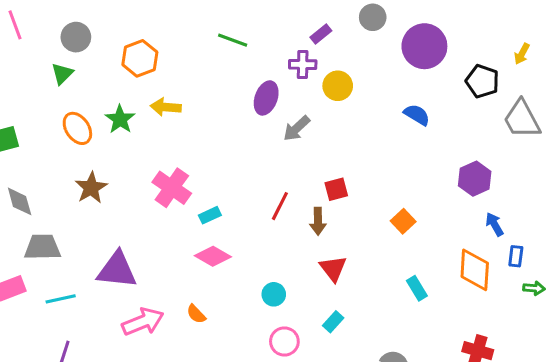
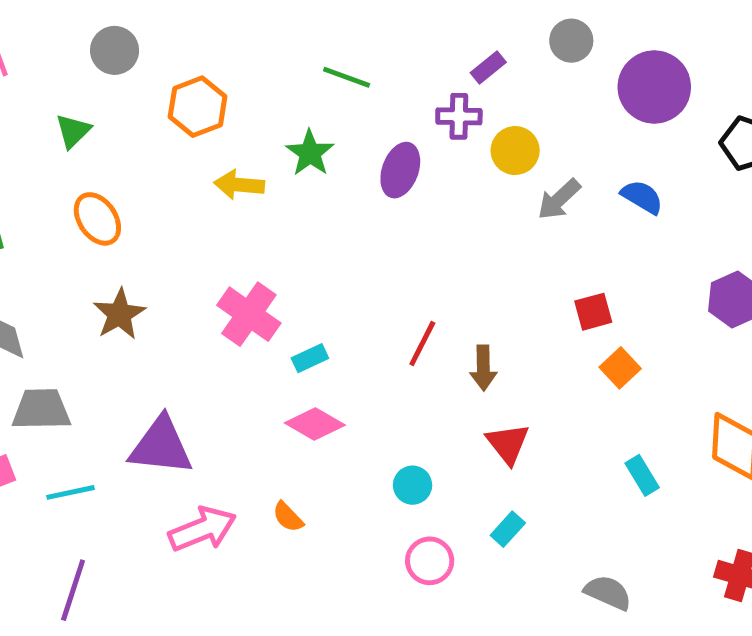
gray circle: (76, 37) -> (115, 50), moved
green star: (120, 119) -> (310, 153), moved
gray arrow: (297, 128) -> (559, 199), moved
red square: (336, 189) -> (593, 312), moved

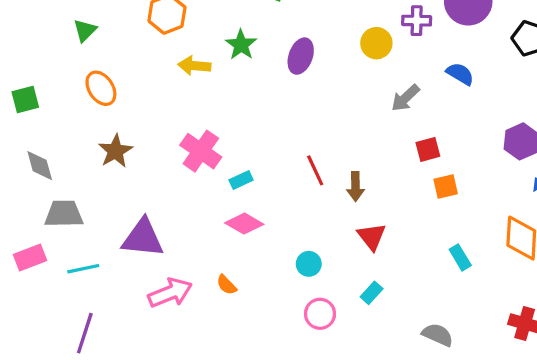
purple cross: (459, 116) -> (417, 21), moved
gray arrow: (559, 199) -> (405, 98), moved
red line: (422, 343) -> (315, 170), turned -52
orange square: (620, 368) -> (446, 187), turned 30

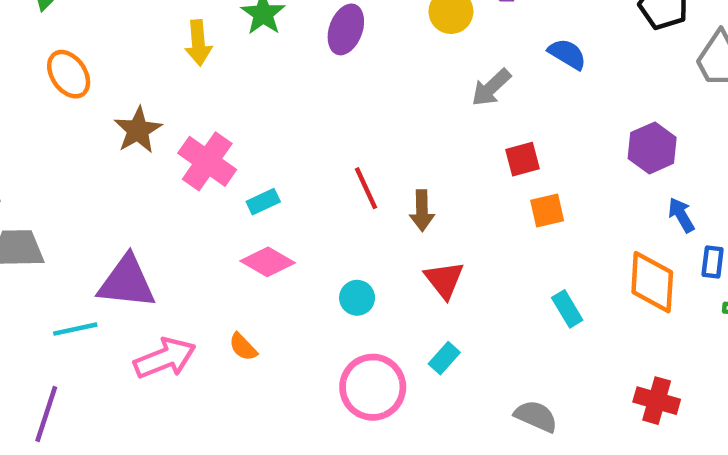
yellow arrow: (194, 66) -> (198, 43), turned -100
brown star: (115, 151) -> (138, 130), moved
cyan circle: (309, 264) -> (357, 298), moved
cyan line: (83, 269) -> (75, 329), moved
pink circle: (320, 314) -> (373, 387), size x1.5

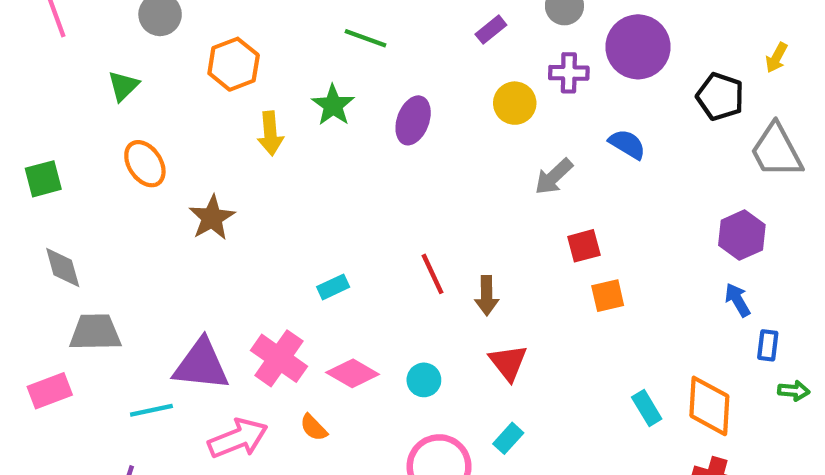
purple hexagon: (652, 148) -> (742, 235), moved
pink cross: (207, 161) -> (279, 358), moved
pink diamond: (268, 262) -> (353, 373), moved
orange diamond: (652, 282) -> (709, 406), moved
cyan rectangle: (567, 309) -> (647, 408), moved

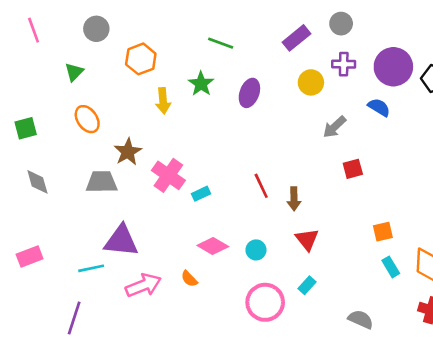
purple rectangle: (491, 30) -> (297, 38), size x1.5
purple circle: (638, 47) -> (393, 67), moved
orange square: (608, 296) -> (383, 232), moved
gray trapezoid: (95, 332) -> (102, 182), moved
pink cross: (279, 358) -> (168, 175), moved

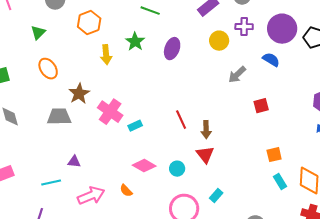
red square: (353, 169) -> (261, 106), moved
red triangle: (307, 239) -> (205, 155), moved
purple triangle: (121, 241) -> (74, 162), size x0.5

